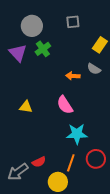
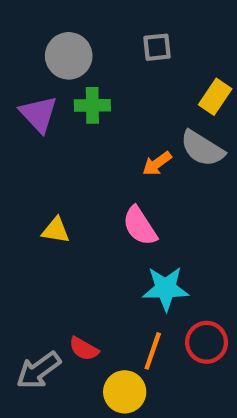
green cross: (43, 49) -> (92, 105), turned 35
gray semicircle: (94, 69) -> (202, 148), size x1.5
orange arrow: (73, 76) -> (157, 164), turned -40
red semicircle: (39, 162) -> (84, 349), turned 56

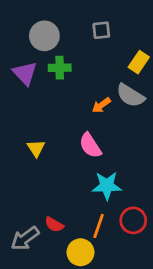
yellow triangle: (56, 230) -> (36, 148), turned 48

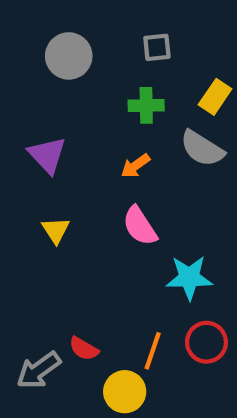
green cross: (60, 68) -> (146, 105), moved
purple triangle: (25, 73) -> (47, 155), moved
orange arrow: (101, 105) -> (135, 166), moved
cyan star: (107, 186) -> (189, 278), moved

